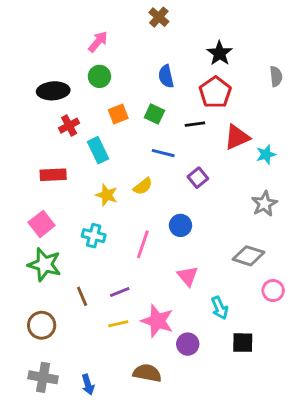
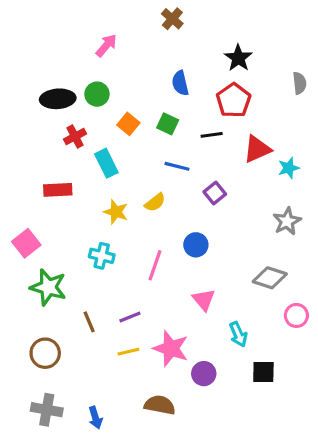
green circle: (99, 76) -> (97, 94), moved
orange square: (118, 114) -> (128, 124), turned -30
pink square: (42, 224) -> (26, 243), moved

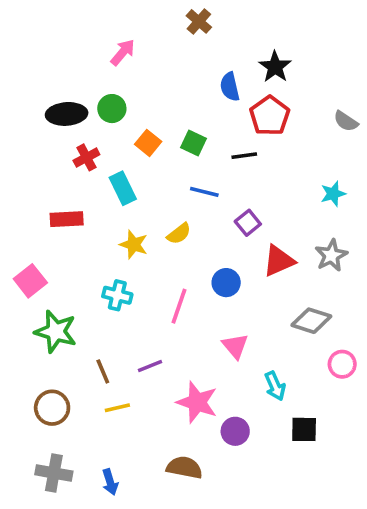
blue semicircle: (180, 83) -> (230, 87), moved
gray semicircle: (300, 83) -> (346, 121), moved, turned 130
red triangle: (257, 149) -> (279, 261), moved
yellow line: (128, 352) -> (117, 408), moved

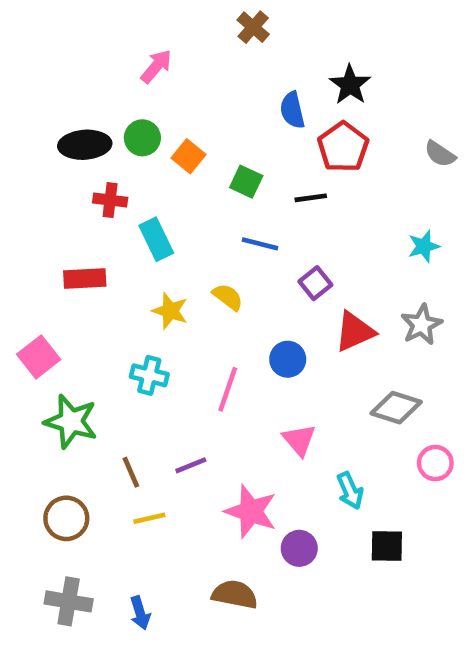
orange square: (148, 143) -> (189, 156), moved
red cross: (86, 157) -> (110, 200), turned 35
yellow semicircle: (179, 234) -> (228, 297), turned -105

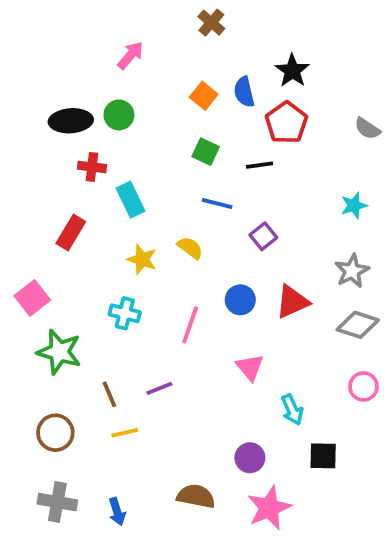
orange square: (189, 156) -> (204, 96), moved
red rectangle: (85, 279) -> (71, 232), turned -56
red triangle: (355, 332) -> (292, 302), moved
gray diamond: (396, 408) -> (358, 325), moved
pink star: (251, 511) -> (269, 508), moved, turned 30

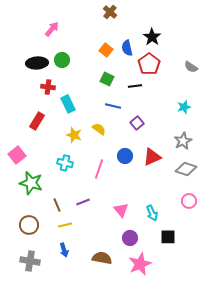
pink arrow: (130, 55) -> (52, 29), moved
pink triangle: (250, 367) -> (121, 210), moved
blue arrow: (117, 512) -> (64, 250), moved

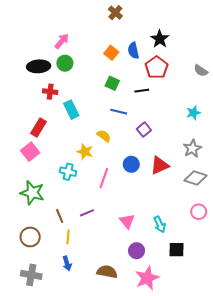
pink arrow: (52, 29) -> (62, 41), moved
yellow star: (74, 135) -> (85, 152), moved
pink square: (17, 155) -> (30, 152), moved
yellow line: (65, 225) -> (68, 237), turned -72

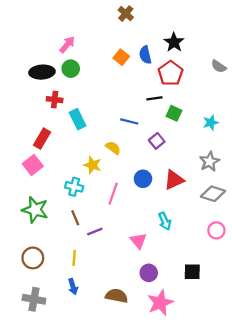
gray semicircle: (201, 71) -> (219, 66), moved
green square: (112, 83) -> (174, 113), moved
brown line: (60, 216) -> (75, 218), moved
cyan arrow: (160, 224) -> (165, 221), moved

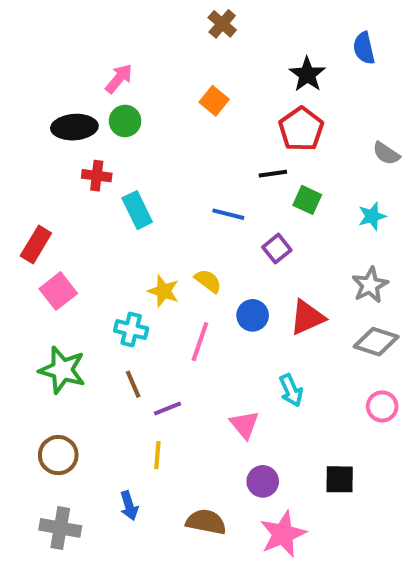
blue semicircle: (145, 55) -> (364, 48), moved
gray semicircle: (219, 66) -> (386, 153), moved
red rectangle: (42, 139) -> (36, 245), moved
yellow semicircle: (113, 148) -> (208, 281), moved
yellow line: (74, 258) -> (157, 455), moved

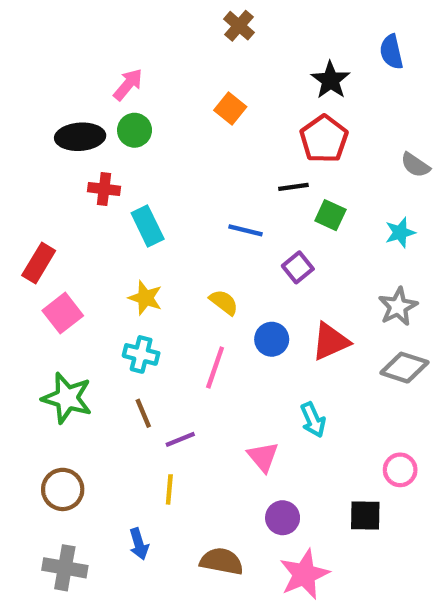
yellow star: (163, 291) -> (145, 298), moved
pink circle: (382, 406) -> (400, 470), moved

